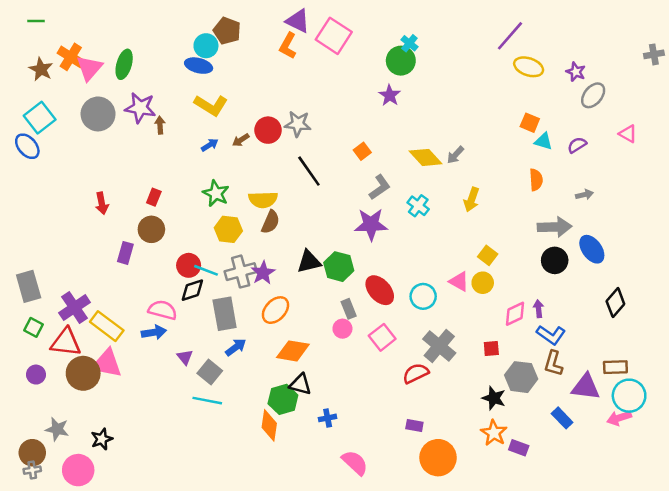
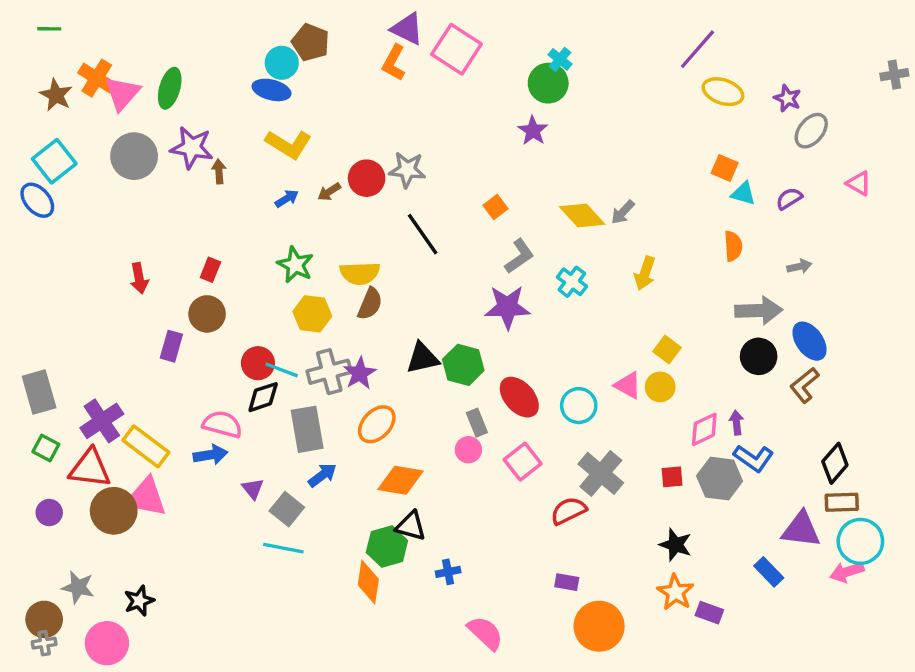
black diamond: (615, 303) -> (835, 463), moved
brown L-shape: (553, 363) -> (804, 385), moved, turned 35
gray hexagon: (521, 377) -> (720, 479), moved

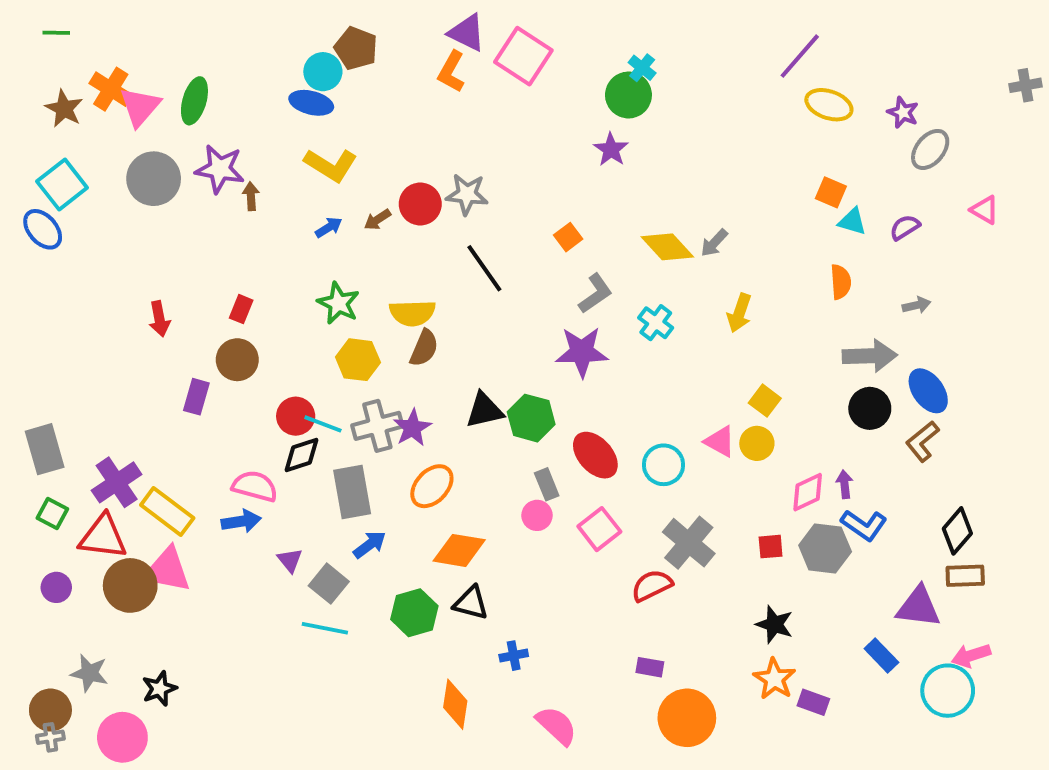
cyan circle: (860, 541) -> (948, 691), moved
green hexagon: (387, 546) -> (414, 613), moved
orange diamond: (368, 582) -> (455, 704), moved

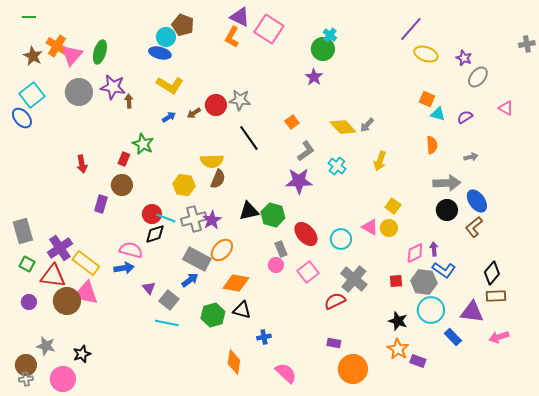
green star: (338, 303) -> (143, 144), moved
gray rectangle: (352, 492) -> (197, 259), moved, turned -52
cyan circle: (948, 691) -> (431, 310), moved

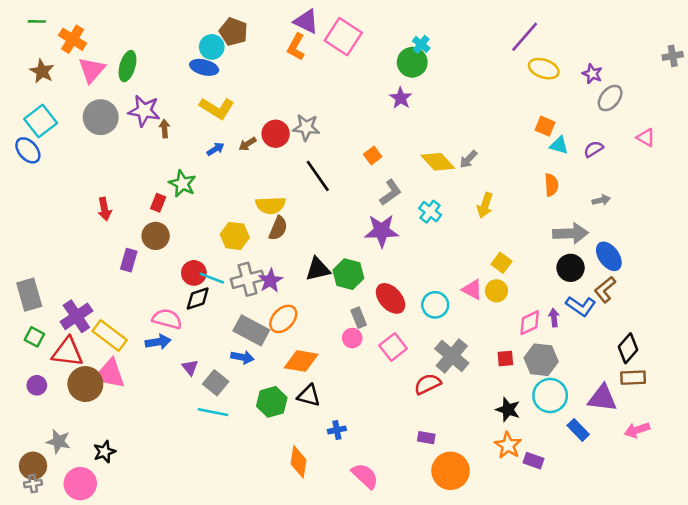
orange cross: (57, 46) -> (73, 39), moved
blue L-shape: (444, 270) -> (581, 306), moved
blue arrow: (190, 280) -> (242, 357), turned 48

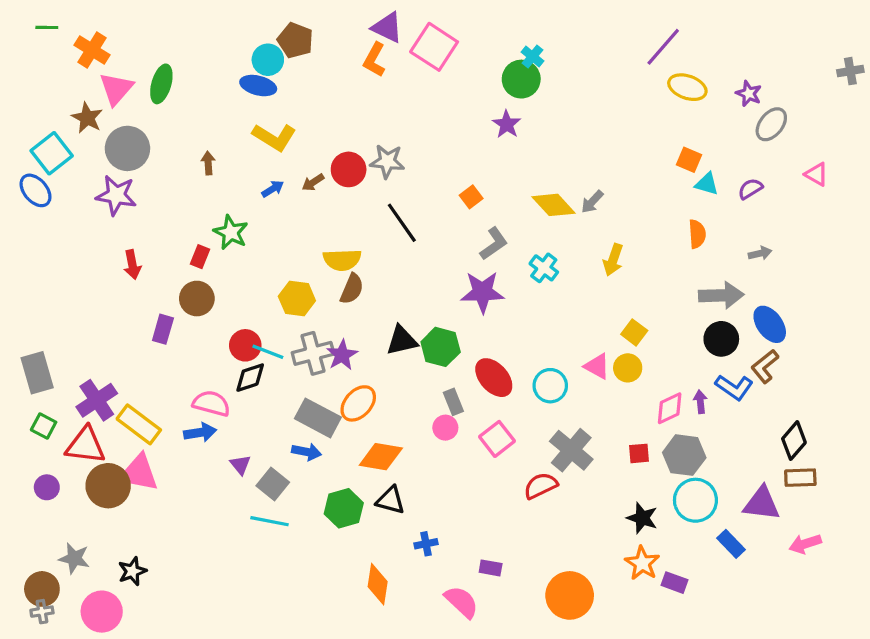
brown star: (42, 71) -> (87, 118), moved
purple star: (144, 111) -> (116, 195), moved
purple rectangle: (426, 438) -> (491, 568), moved

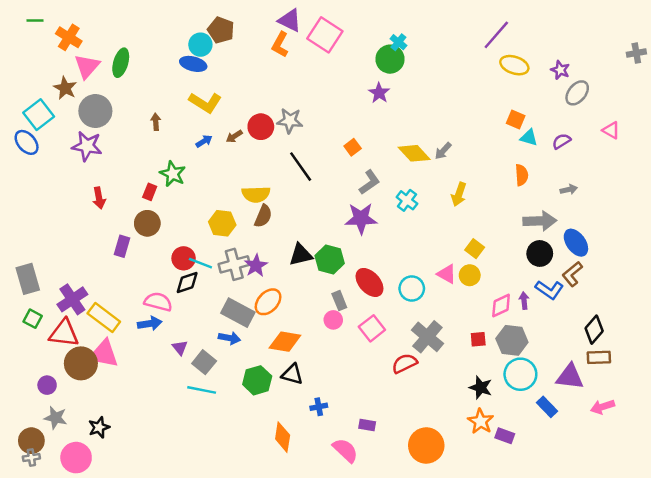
purple circle: (47, 487) -> (47, 385), moved

